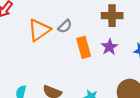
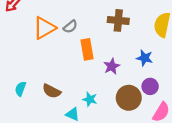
purple star: (109, 47) -> (112, 66), moved

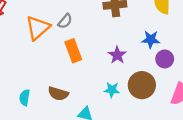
orange rectangle: (87, 49) -> (73, 51), moved
purple circle: (150, 86) -> (165, 59), moved
cyan star: (90, 99) -> (112, 90), moved

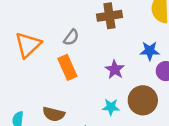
gray semicircle: (65, 21) -> (71, 37), moved

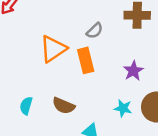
orange triangle: (28, 45) -> (53, 49), moved

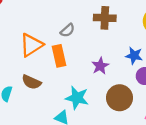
brown semicircle: (64, 106) -> (31, 82), moved
cyan star: (123, 108) -> (77, 98), moved, size x1.5

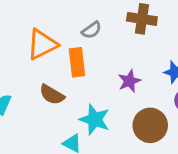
brown semicircle: (31, 82) -> (52, 95), moved

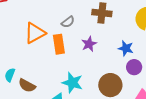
purple star: (129, 81) -> (89, 44), moved
brown semicircle: (52, 95) -> (27, 86), moved

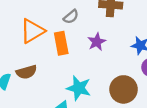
brown semicircle: (27, 86) -> (26, 72), moved, turned -42

